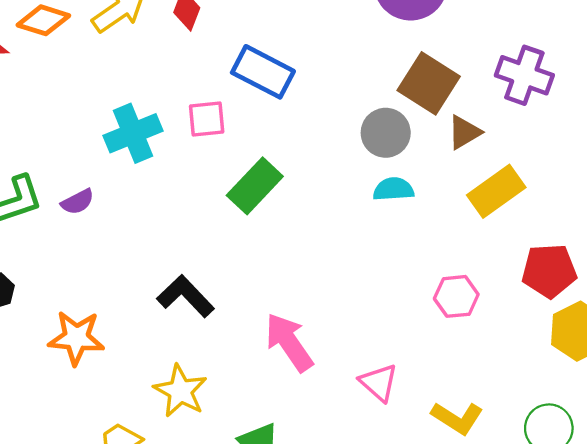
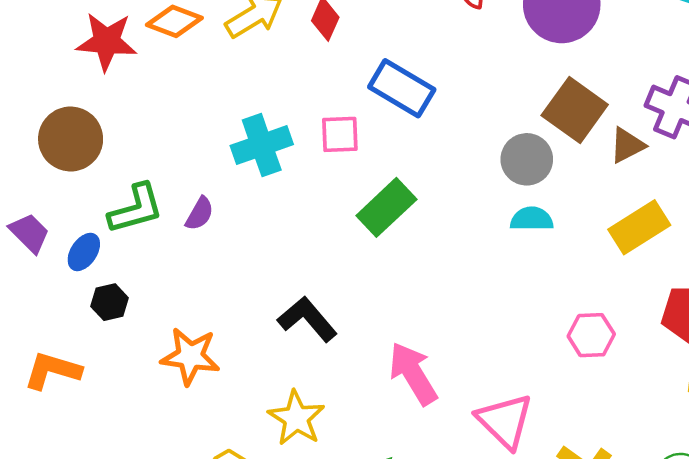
brown triangle: (464, 132) -> (627, 145), moved
purple semicircle: (78, 202) -> (200, 214), turned -36
pink triangle: (379, 383) -> (505, 421), size x1.4

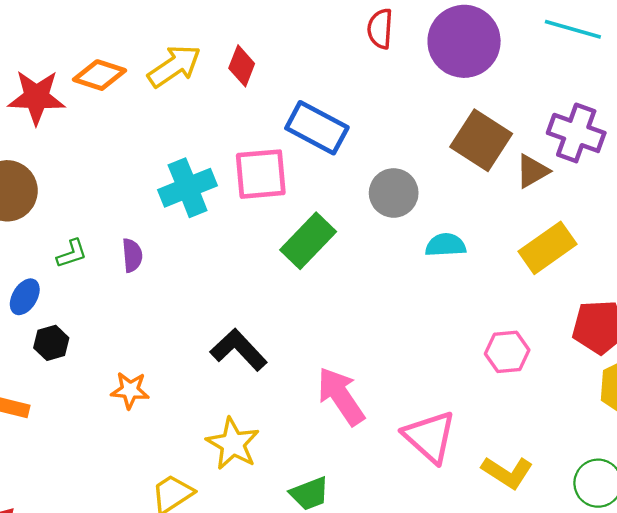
pink square: (340, 134) -> (261, 174), size x1.4
gray circle: (527, 159) -> (394, 193), moved
green L-shape: (136, 209) -> (72, 254), size x0.6
purple semicircle: (200, 214) -> (132, 255), turned -32
orange star: (190, 356) -> (130, 390), size x0.7

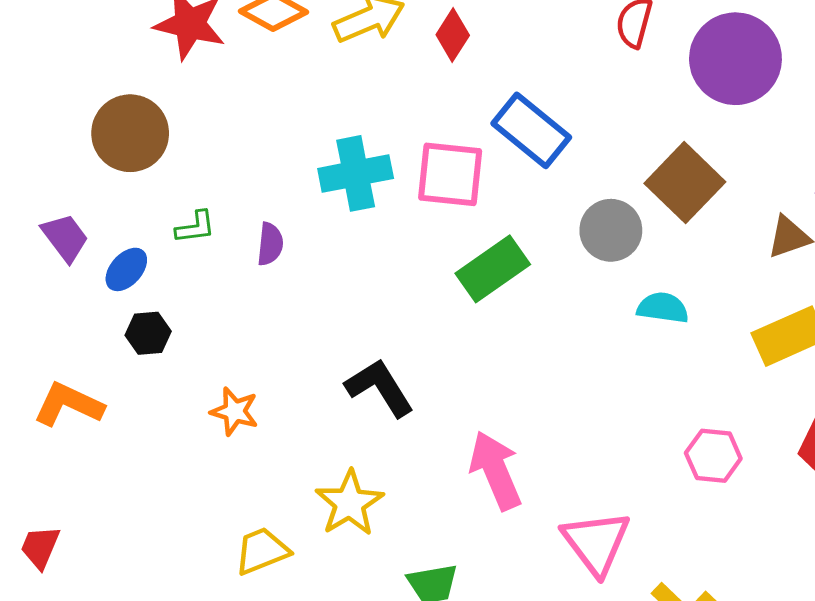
brown square: (481, 140) -> (685, 183), moved

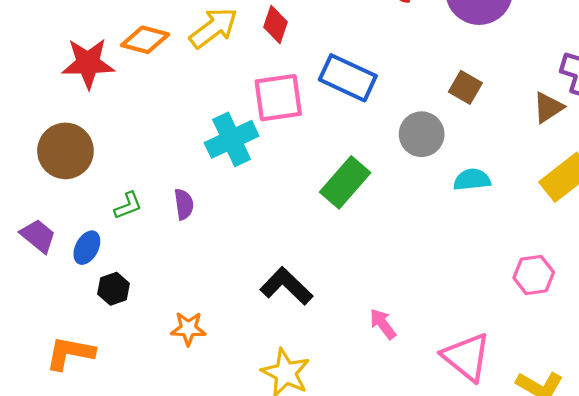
pink square: (450, 174) -> (278, 98), moved
brown square: (685, 183) -> (465, 87), size x0.6
pink arrow: (496, 470) -> (383, 324), size x0.6

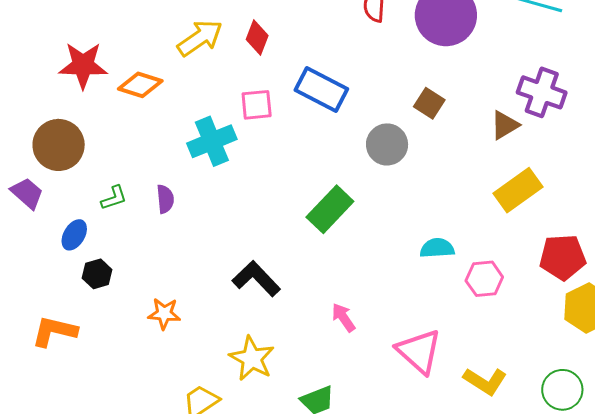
orange diamond: (145, 40) -> (140, 85), moved
pink square: (278, 98) -> (257, 105), size x0.7
cyan semicircle: (472, 180) -> (437, 248), moved
green rectangle: (345, 182) -> (330, 209), moved
purple trapezoid: (38, 236) -> (27, 193), moved

